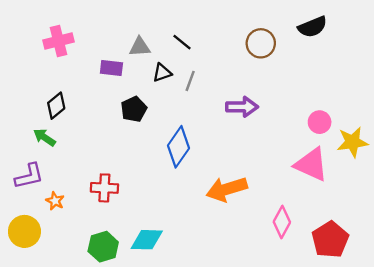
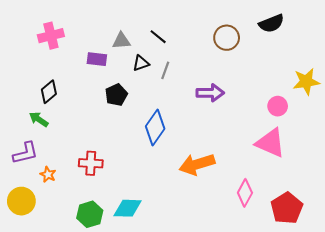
yellow star: (352, 142) -> (306, 82), moved

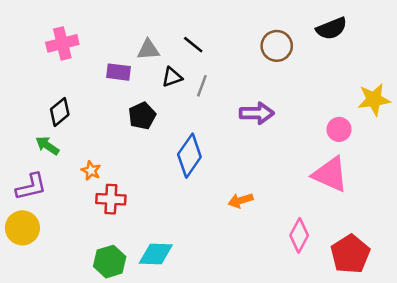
orange arrow: (197, 164) -> (241, 200), size x0.6
orange star: (48, 174) -> (91, 171), moved
yellow circle: (21, 201) -> (22, 228), moved

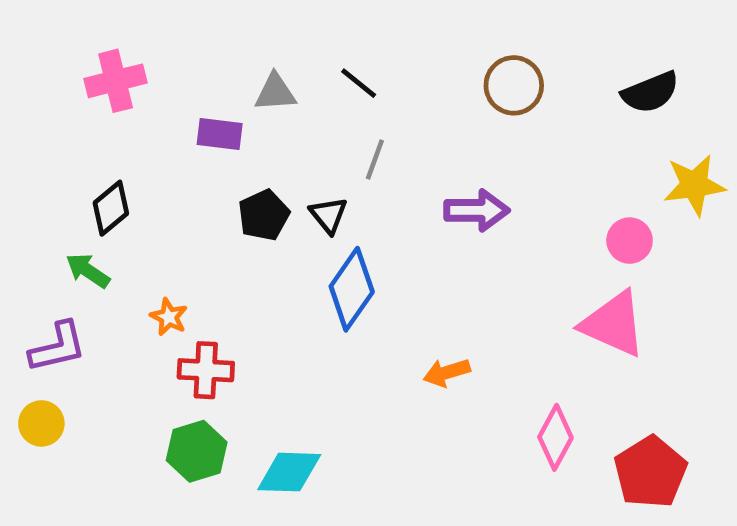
black semicircle: (332, 28) -> (650, 92), moved
black triangle: (172, 77) -> (329, 215), moved, turned -50
yellow circle: (22, 228) -> (41, 423), size x0.7
green hexagon: (110, 262) -> (197, 451), moved

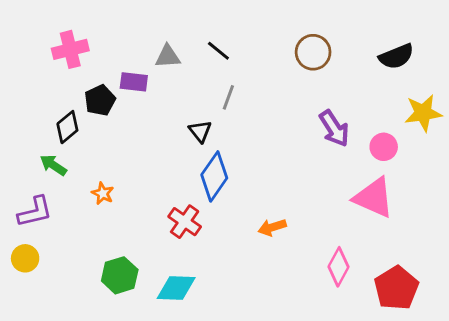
purple arrow: (477, 210) -> (334, 128), moved, turned 57
black pentagon: (264, 215) -> (100, 100), moved
red cross: (206, 370) -> (185, 222), moved, turned 32

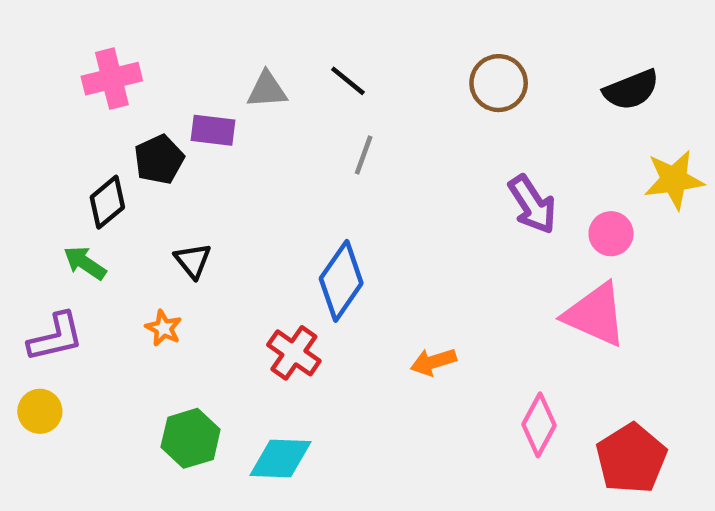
black triangle: (200, 131) -> (193, 261), moved
orange star: (103, 193) -> (164, 328), moved

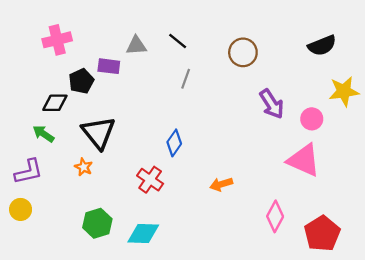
brown circle: (499, 83) -> (243, 52), moved
black diamond: (107, 202) -> (55, 103), turned 40
black triangle: (193, 261) -> (99, 133), size x1.8
blue diamond: (341, 281) -> (174, 143), size x0.7

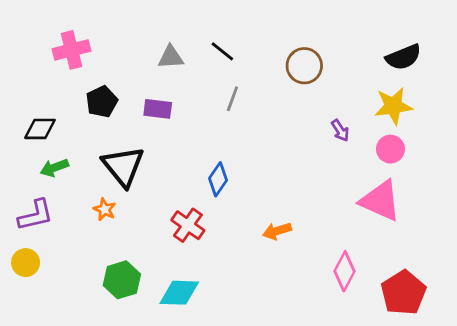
purple rectangle: (109, 66) -> (158, 109), moved
yellow star: (344, 91) -> (393, 106), moved
black diamond: (55, 103) -> (40, 129), moved
purple arrow: (272, 104) -> (340, 130), size x0.6
green arrow: (43, 134) -> (54, 168), turned -55

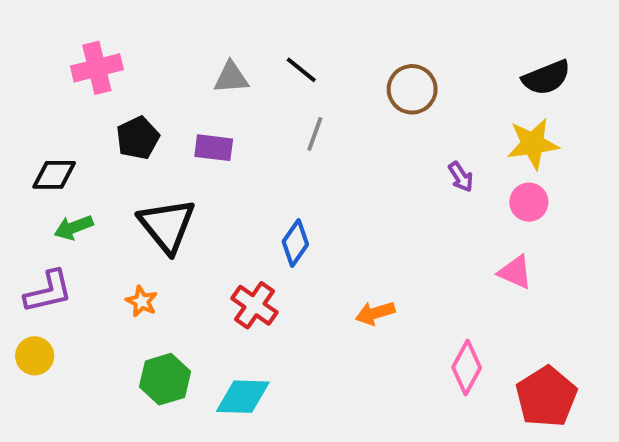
pink triangle: (380, 201) -> (515, 272), size x0.6
orange star: (105, 209) -> (142, 301), moved

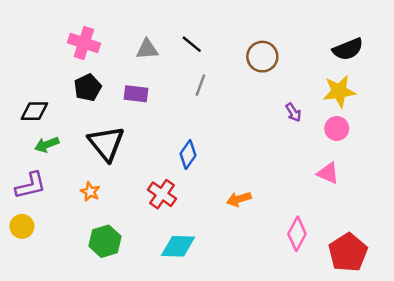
pink cross: (97, 68) -> (84, 43), moved, turned 32
cyan diamond: (243, 397) -> (178, 246), moved

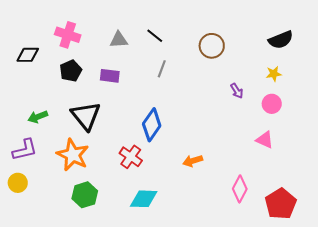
yellow star: (339, 91) -> (274, 74), size x0.6
black diamond: (34, 111) -> (28, 55), moved
blue diamond: (188, 155) -> (152, 125), size x1.4
orange star: (90, 192) -> (73, 155), size x2.0

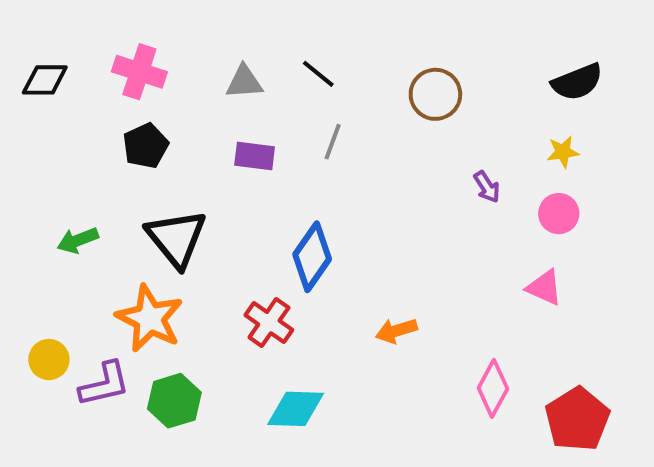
black diamond: (28, 55) -> (45, 80), moved
purple rectangle: (110, 76) -> (255, 156), moved
purple L-shape: (25, 150) -> (104, 384), moved
yellow circle: (18, 183) -> (49, 360), moved

